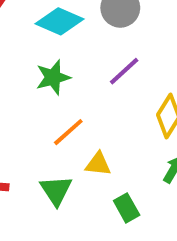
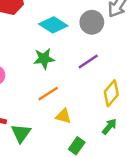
green triangle: (56, 190) -> (21, 133), moved
green rectangle: (127, 208) -> (77, 146), turned 56

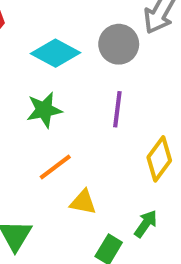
purple line: (88, 62) -> (117, 109), turned -45
green arrow: (109, 127) -> (146, 224), moved

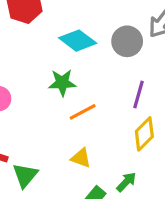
purple line: (117, 109) -> (139, 95), moved
orange line: (55, 167) -> (83, 112), moved

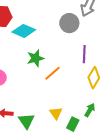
cyan diamond: (78, 41) -> (24, 31), moved
yellow triangle: (81, 158) -> (56, 113), moved, turned 48

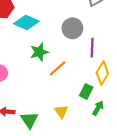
gray circle: (69, 23) -> (72, 28), moved
green rectangle: (73, 124) -> (86, 91), moved

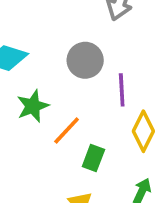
green rectangle: (86, 91) -> (93, 158), moved

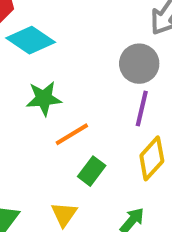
gray circle: (85, 60) -> (139, 64), moved

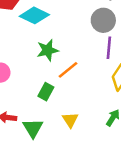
green rectangle: (92, 171) -> (46, 92), moved

